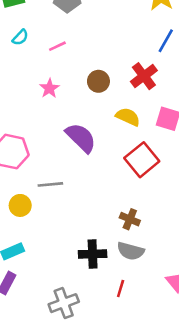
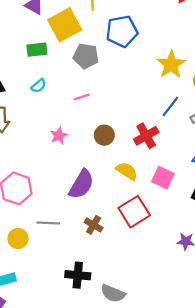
pink line: (57, 46) -> (82, 97), moved
purple semicircle: (81, 138) -> (81, 184), turned 68
brown cross: (130, 219) -> (94, 225), moved
black cross: (93, 254) -> (78, 275), moved

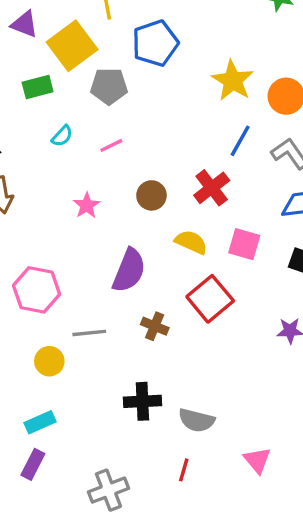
cyan semicircle: (39, 86) -> (62, 136), moved

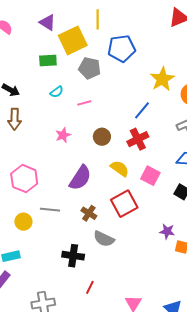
blue line: (240, 141) -> (142, 110), moved
gray semicircle: (197, 420) -> (104, 239), moved
red line: (184, 470) -> (90, 287), moved

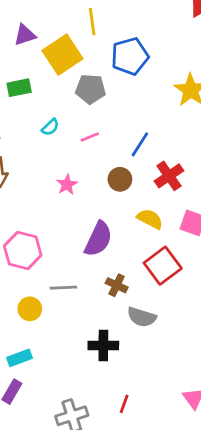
purple triangle: (47, 22) -> (25, 35), turned -42
green rectangle: (48, 60) -> (19, 88), moved
blue line: (142, 110) -> (140, 144), moved
red line: (90, 287) -> (124, 404), moved

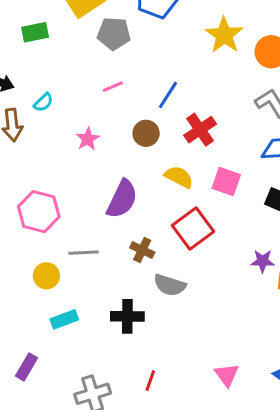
cyan semicircle: (50, 127) -> (43, 102), moved
cyan rectangle: (19, 358) -> (64, 319), moved

